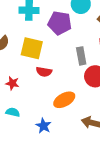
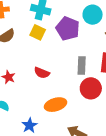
yellow square: (32, 48) -> (38, 32), moved, size x0.7

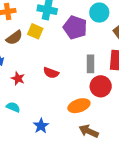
yellow square: (38, 32) -> (35, 31), moved
orange ellipse: (55, 105) -> (79, 106), moved

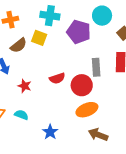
red semicircle: (51, 73) -> (57, 78), turned -35
red circle: (101, 86) -> (82, 85), moved

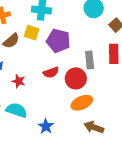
purple pentagon: (79, 32) -> (58, 41), moved
cyan semicircle: (21, 115) -> (16, 110), size x1.5

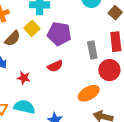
yellow square: (32, 33) -> (32, 28), turned 35
red circle: (76, 78) -> (109, 70), moved

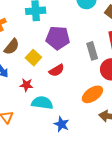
yellow square: (32, 28) -> (33, 58), moved
cyan semicircle: (24, 107) -> (42, 103), moved

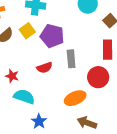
gray rectangle: (92, 51) -> (71, 59), moved
yellow square: (33, 58) -> (27, 31), moved

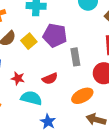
yellow square: (27, 31) -> (29, 41), moved
red semicircle: (45, 68) -> (50, 79), moved

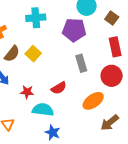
purple pentagon: (55, 35) -> (74, 30), moved
brown arrow: (96, 119) -> (110, 123), turned -48
blue star: (48, 122) -> (53, 132), moved

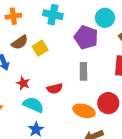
red circle: (112, 76) -> (108, 103), moved
orange ellipse: (93, 101) -> (84, 111), turned 35

